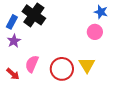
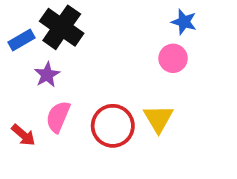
blue rectangle: (12, 22) -> (22, 40), turned 32
purple star: (14, 41) -> (47, 75), moved

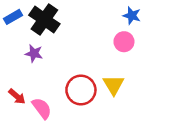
blue rectangle: (22, 40) -> (13, 17), moved
purple star: (47, 75) -> (34, 53), turned -30
pink semicircle: (58, 117) -> (42, 108), moved, turned 120

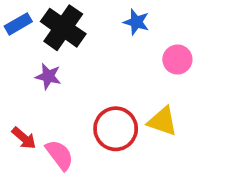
blue star: (132, 16) -> (136, 22), moved
yellow triangle: (114, 85) -> (162, 121), turned -40

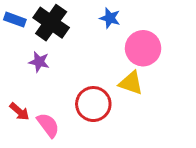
blue rectangle: (18, 24) -> (15, 20), turned 50
pink circle: (177, 60) -> (143, 48), size x1.5
yellow triangle: (162, 121) -> (131, 83), moved

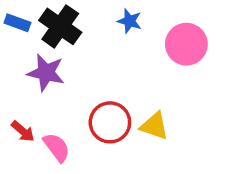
pink circle: (143, 48) -> (186, 44), moved
purple star: (39, 62) -> (46, 73), size x1.5
yellow triangle: (131, 83) -> (154, 126), moved

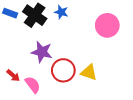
blue star: (129, 21) -> (61, 12), moved
purple star: (46, 73) -> (42, 52), moved

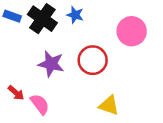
red circle: (63, 70) -> (93, 60), moved
yellow triangle: (89, 72) -> (109, 105), moved

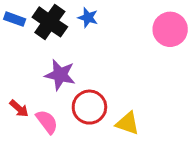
pink circle: (132, 31) -> (170, 29), moved
red circle: (93, 60) -> (89, 107), moved

